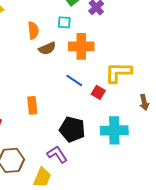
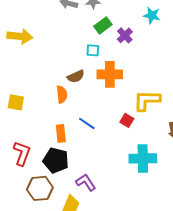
orange semicircle: (33, 30) -> (62, 94), moved
blue line: (74, 80) -> (87, 123), moved
black pentagon: (72, 129) -> (56, 160), moved

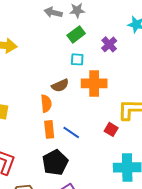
green rectangle: (103, 25) -> (76, 34), moved
orange rectangle: (61, 133) -> (49, 129), moved
black pentagon: (56, 160) -> (55, 162), moved, turned 30

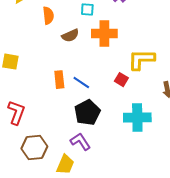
orange semicircle: (46, 103) -> (48, 16), moved
black pentagon: (55, 162) -> (87, 113), moved

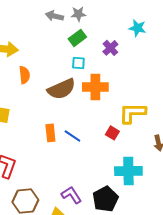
orange semicircle: (48, 16) -> (24, 75), moved
brown semicircle: (70, 36) -> (61, 89), size x1.6
black pentagon: (87, 113) -> (105, 199), moved

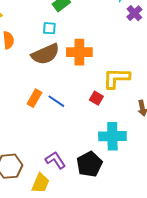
purple cross: (110, 48) -> (134, 13), moved
cyan square: (78, 63) -> (49, 28), moved
orange rectangle: (50, 133) -> (34, 98), turned 36

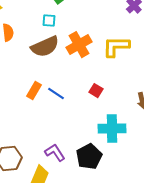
orange cross: (79, 52) -> (79, 45), turned -30
yellow L-shape: (116, 78) -> (116, 47), moved

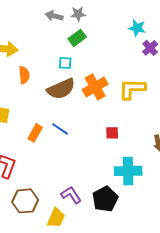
orange rectangle: (34, 91) -> (35, 133), moved
red square: (96, 91) -> (112, 133), turned -32
blue line: (56, 94) -> (60, 129), moved

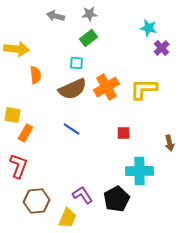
gray arrow: (54, 16) -> (56, 16), moved
orange rectangle: (35, 133) -> (26, 133), moved

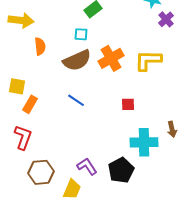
brown arrow: (170, 143) -> (172, 129), moved

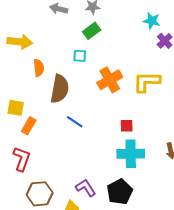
brown semicircle: (77, 60) -> (60, 89), moved, turned -56
cyan cross: (144, 142) -> (131, 154), moved

